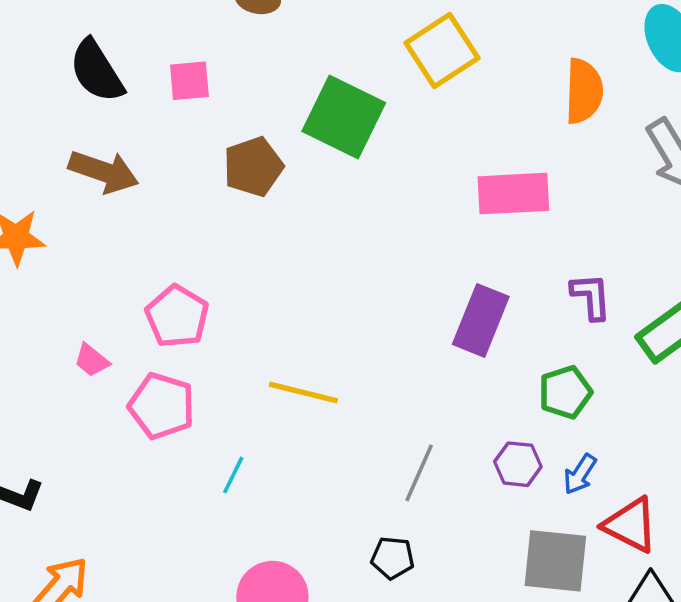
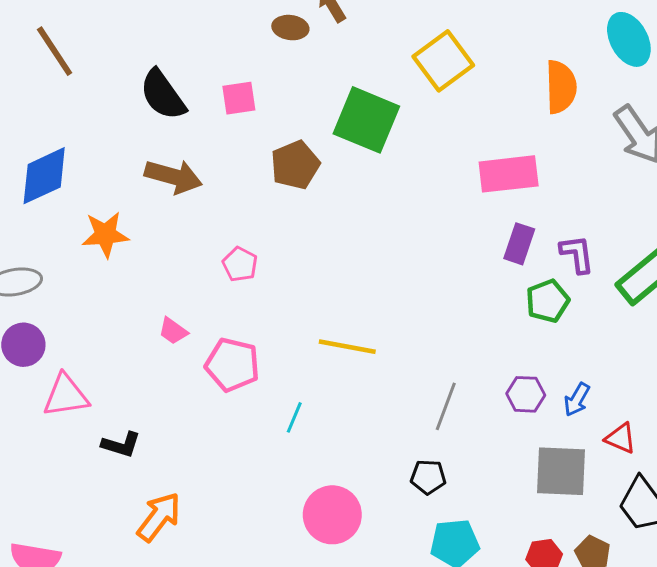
pink pentagon: (177, 316) -> (240, 264), moved, size x0.7
purple rectangle: (481, 320) -> (519, 244), moved, size x0.7
green pentagon: (565, 392) -> (548, 301), moved
red triangle: (630, 525) -> (621, 438), size x0.7

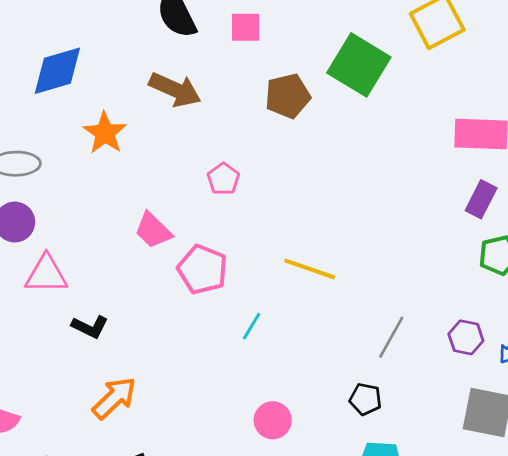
orange star: (105, 234) -> (105, 133), turned 30
pink trapezoid: (173, 331) -> (153, 230), size x1.4
pink circle: (332, 515) -> (273, 420), size x0.7

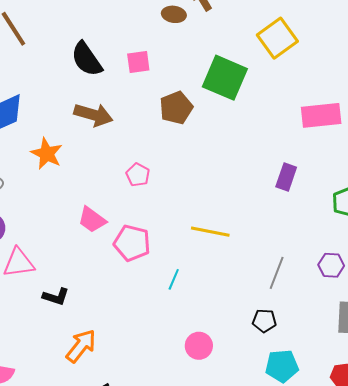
purple rectangle: (481, 199) -> (286, 177), moved

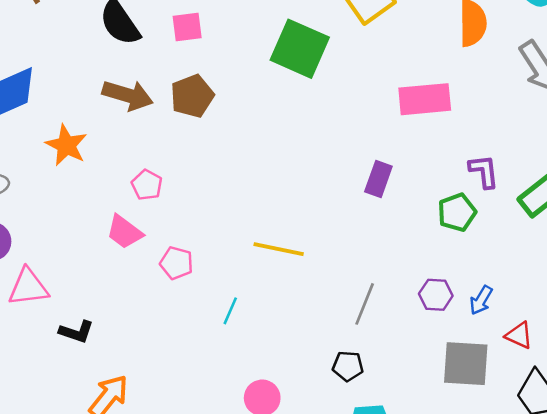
brown pentagon: (176, 108) -> (192, 96), moved
pink pentagon: (138, 175) -> (147, 185), moved
pink pentagon: (132, 243) -> (176, 263), size x0.7

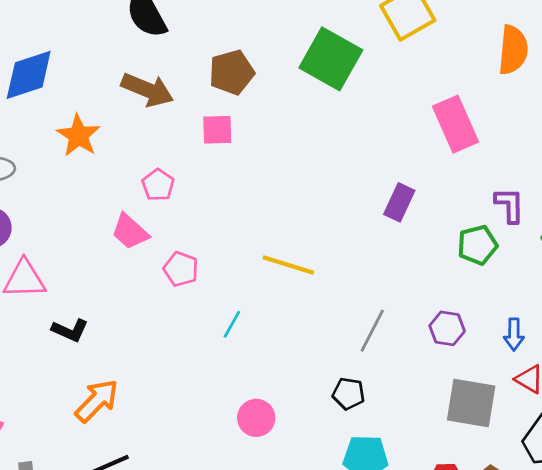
pink square: (187, 27) -> (217, 130), moved
brown pentagon: (192, 96) -> (232, 72), moved
pink rectangle: (425, 99) -> (455, 124), turned 66
blue arrow: (481, 300) -> (514, 334), moved, turned -36

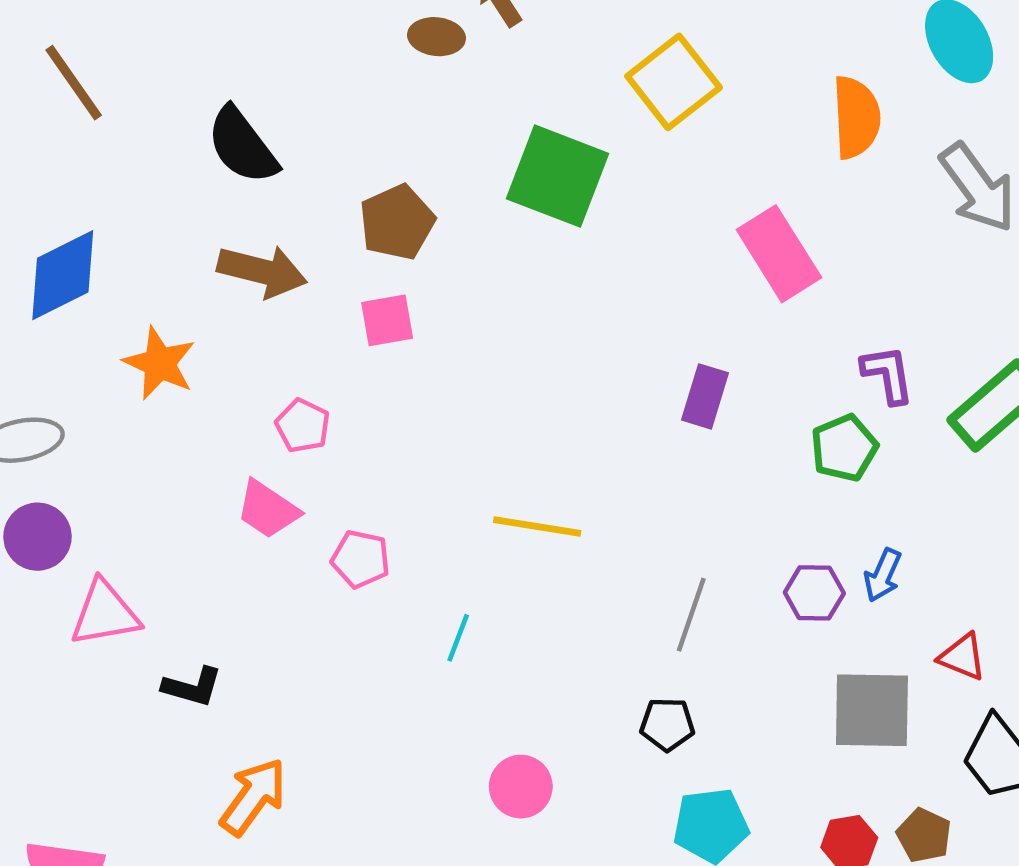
blue arrow: (514, 334) -> (883, 575), moved, turned 32

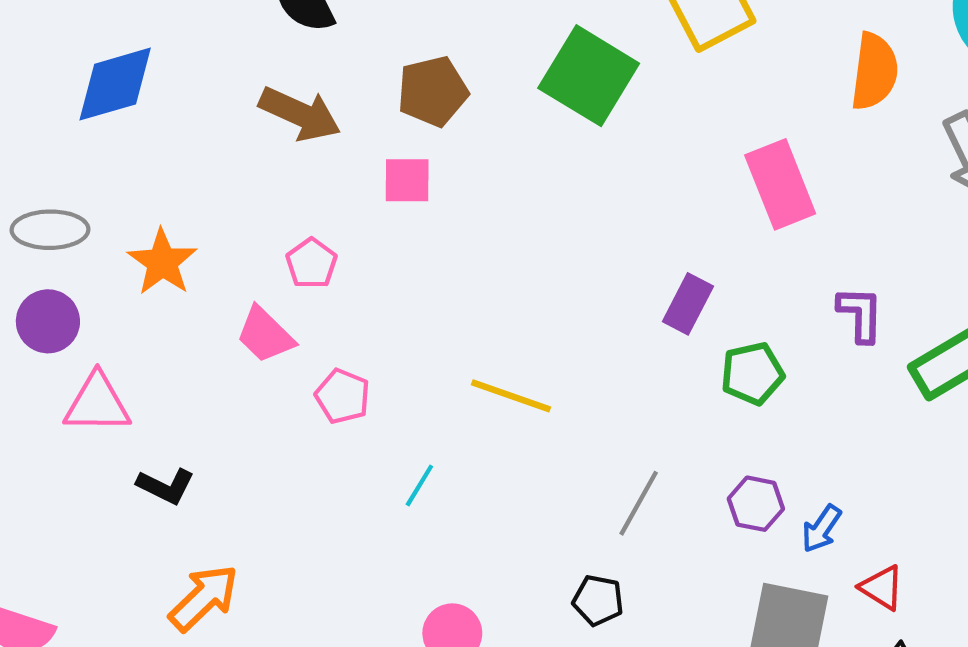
orange star: (159, 363) -> (162, 262), moved
green pentagon: (844, 448) -> (752, 374), moved
blue arrow: (883, 575) -> (821, 529), moved

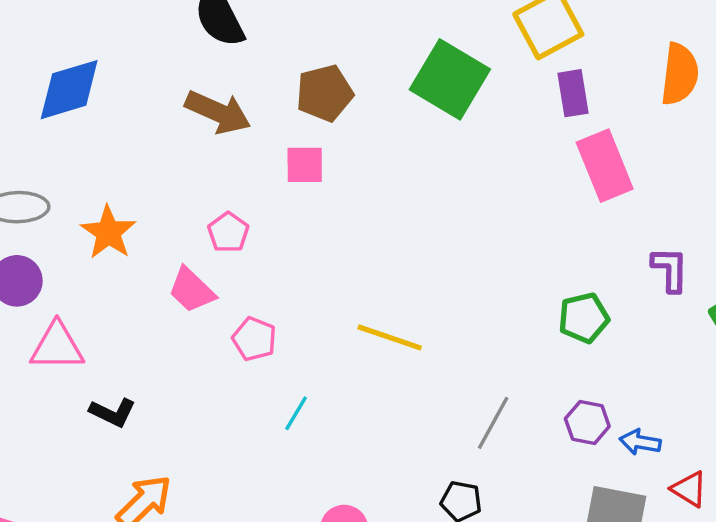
purple rectangle: (688, 304) -> (573, 93), moved, turned -36
cyan line: (419, 485) -> (296, 413), moved
blue arrow: (821, 529) -> (640, 442), turned 66

